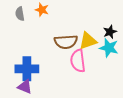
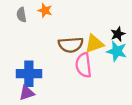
purple triangle: (25, 87) -> (27, 93), turned -42

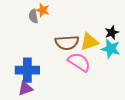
gray semicircle: (21, 15) -> (33, 16), moved
pink semicircle: (84, 65) -> (79, 62), turned 130

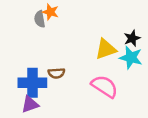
brown semicircle: (67, 43) -> (56, 73), moved, size x0.6
pink semicircle: (79, 62) -> (104, 86), moved

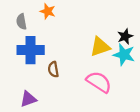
gray semicircle: (40, 19) -> (21, 22), moved
brown semicircle: (56, 73) -> (53, 69), turned 84
blue cross: (32, 83) -> (31, 50), moved

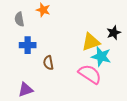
blue cross: (31, 50) -> (28, 45), size x0.7
cyan star: (124, 55) -> (101, 56), moved

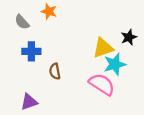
gray semicircle: (19, 19) -> (22, 22), turned -32
cyan star: (101, 56) -> (115, 64), turned -30

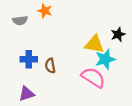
gray semicircle: (22, 22) -> (20, 20), turned -56
yellow triangle: (103, 48) -> (94, 44), turned 30
blue cross: (31, 51) -> (29, 59), moved

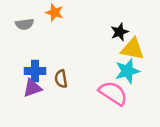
black star: (118, 34) -> (120, 32), moved
yellow triangle: (94, 44) -> (133, 49), moved
purple triangle: (27, 94) -> (32, 88), moved

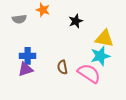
black star: (120, 32) -> (76, 21), moved
brown semicircle: (61, 79) -> (62, 67), moved

